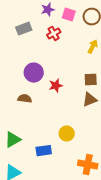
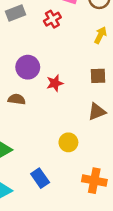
brown triangle: (90, 100) -> (97, 112), moved
blue rectangle: (44, 151) -> (40, 178), moved, turned 63

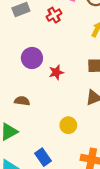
brown semicircle: (17, 99) -> (22, 101), moved

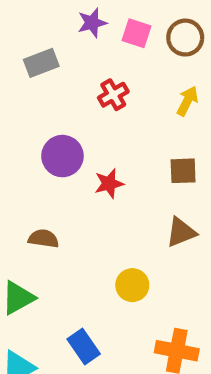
red cross: (54, 15) -> (113, 95), moved

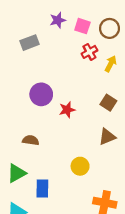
red cross: (113, 95) -> (89, 52), moved
brown square: (183, 171) -> (108, 103), turned 35
blue rectangle: (84, 346) -> (42, 189), moved, turned 36

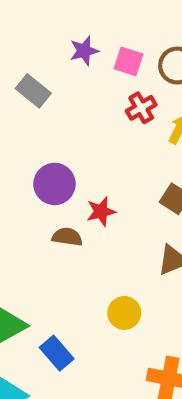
gray rectangle: (29, 43) -> (33, 91), turned 60
brown semicircle: (31, 140) -> (67, 237), moved
blue rectangle: (42, 189) -> (57, 353), turned -42

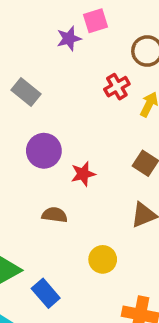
pink square: (128, 61) -> (96, 21), moved, turned -35
gray rectangle: (33, 91) -> (26, 92), moved
brown semicircle: (67, 237) -> (55, 215), moved

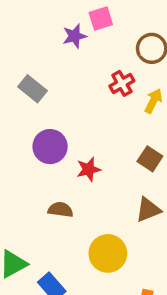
yellow circle: (103, 259) -> (108, 253), size x1.4

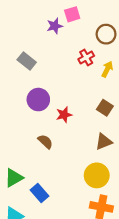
brown semicircle: (61, 210) -> (45, 142), turned 35
yellow circle: (108, 253) -> (97, 175), moved

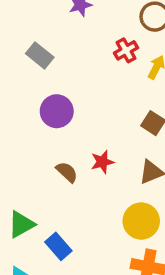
red star: (64, 115) -> (102, 162), moved

